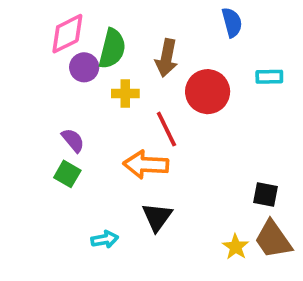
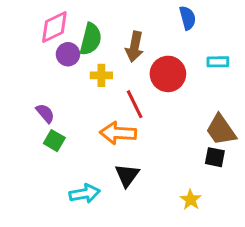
purple semicircle: (73, 140) -> (45, 113), moved
cyan arrow: (105, 239) -> (85, 194), size x1.4
brown trapezoid: (273, 239) -> (221, 130), moved

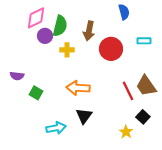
red line: (135, 104) -> (128, 91), moved
purple semicircle: (45, 113) -> (17, 76), moved, turned 136
black square: (215, 157) -> (143, 117), moved, turned 32

